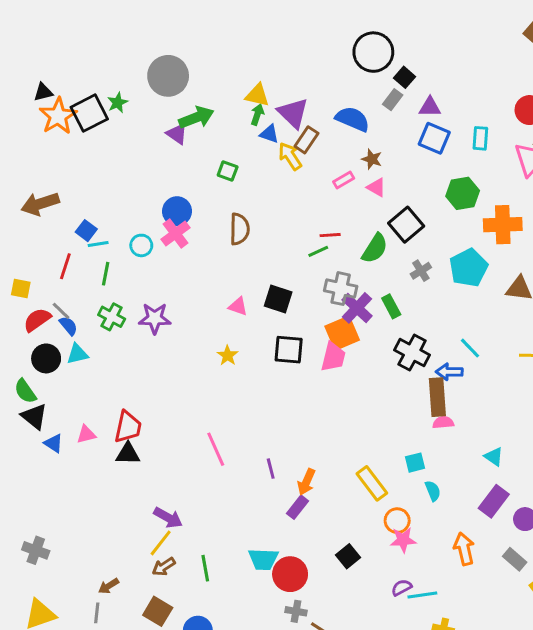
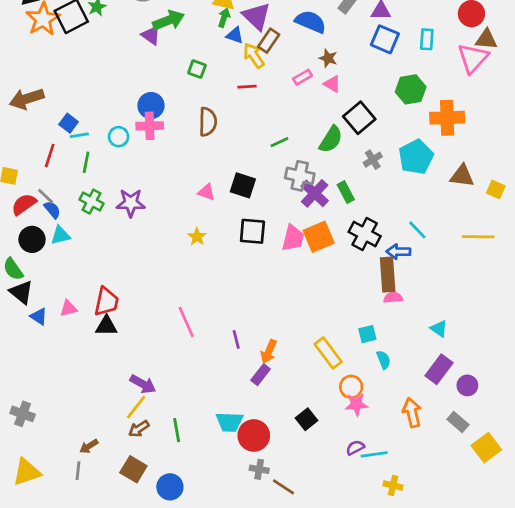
pink cross: (176, 234) -> (150, 126), turned 35
red line: (330, 235) -> (247, 87), moved
orange square: (342, 333) -> (319, 237), moved

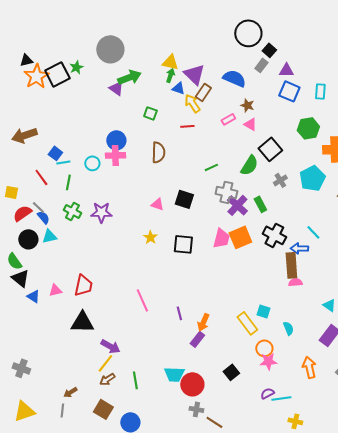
red line: (50, 156) -> (41, 177), turned -54
black square: (252, 231) -> (183, 244), moved
black triangle: (106, 326) -> (82, 322), moved, size x1.4
cyan square: (367, 334) -> (263, 311), moved, turned 32

